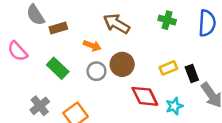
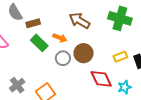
green cross: (167, 20) -> (120, 18), size x1.6
green rectangle: (58, 68) -> (39, 43), moved

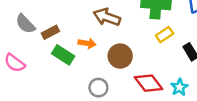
yellow rectangle: (120, 57) -> (165, 35), moved
gray circle: (63, 58) -> (98, 88), moved

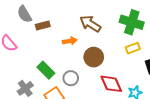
orange arrow: (87, 43) -> (70, 41), turned -32
green rectangle: (63, 55) -> (46, 70), moved

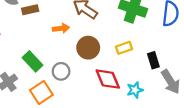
yellow rectangle: (133, 48) -> (124, 48), moved

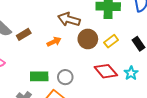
brown circle: (88, 48) -> (88, 39), moved
green rectangle: (33, 61) -> (39, 76), turned -30

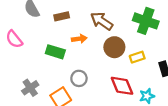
brown rectangle: (24, 34) -> (62, 16), moved
green rectangle: (39, 76) -> (55, 52), moved

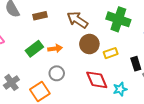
orange arrow: (79, 39) -> (55, 49), moved
green rectangle: (55, 52) -> (34, 49), turned -54

